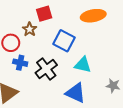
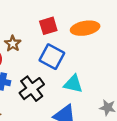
red square: (44, 14) -> (48, 26), moved

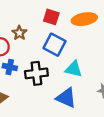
red square: (48, 26) -> (51, 17), turned 35
black cross: (32, 89) -> (36, 73), turned 30

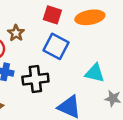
cyan triangle: (74, 69) -> (95, 73), moved

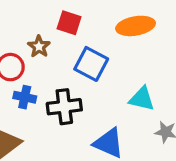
red square: (52, 15) -> (69, 23), moved

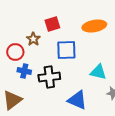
red square: (69, 23) -> (52, 24), turned -35
blue square: (91, 64) -> (66, 50), turned -30

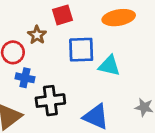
cyan triangle: (98, 72) -> (109, 66), moved
black cross: (49, 77) -> (50, 101), moved

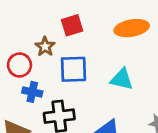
blue square: (81, 50) -> (73, 69), moved

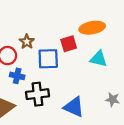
red square: (72, 25) -> (69, 44), moved
cyan triangle: (122, 79) -> (99, 59), moved

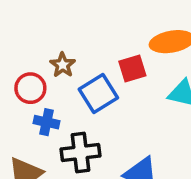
blue square: (48, 59) -> (98, 94), turned -30

